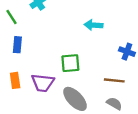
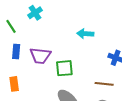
purple trapezoid: (43, 83) -> (40, 56), moved

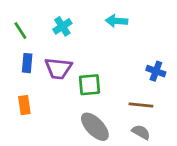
cyan cross: (35, 13) -> (62, 26), moved
cyan arrow: (85, 34) -> (117, 21), moved

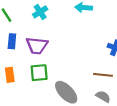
green square: (89, 85) -> (39, 73), moved

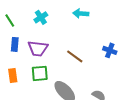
brown line: (103, 75) -> (75, 56), moved, turned 30

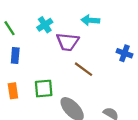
purple trapezoid: (38, 48) -> (68, 42), moved
blue cross: (110, 50) -> (124, 53), moved

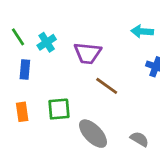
cyan arrow: (90, 20) -> (142, 31), moved
cyan cross: (45, 25) -> (47, 42), moved

